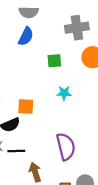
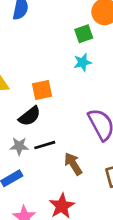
green square: (54, 61) -> (84, 34), moved

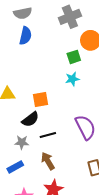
black line: (45, 145) -> (48, 135), moved
brown arrow: (73, 164) -> (48, 161), moved

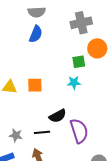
orange square: (40, 99) -> (35, 85), moved
black semicircle: (30, 119) -> (58, 116), moved

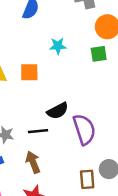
green square: (79, 62) -> (99, 54), moved
cyan star: (74, 83) -> (58, 46), moved

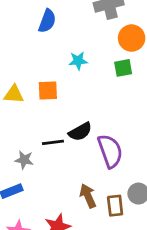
black line: (38, 131) -> (53, 142), moved
brown arrow: (33, 162) -> (88, 196), moved

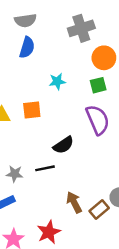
black line: (53, 142) -> (45, 168), moved
purple semicircle: (110, 151) -> (98, 120), moved
brown rectangle: (115, 206) -> (99, 209), turned 60

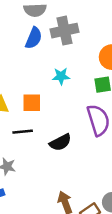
gray cross: (81, 28) -> (65, 31), moved
black line: (45, 168) -> (23, 132), moved

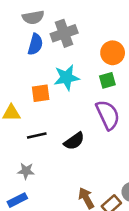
cyan star: (61, 76) -> (66, 78), size x1.5
orange square: (32, 103) -> (41, 93), moved

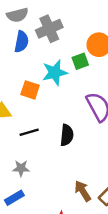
green square: (107, 80) -> (80, 61), moved
orange square: (41, 93) -> (30, 90), turned 30
black semicircle: (74, 141) -> (67, 135), turned -45

